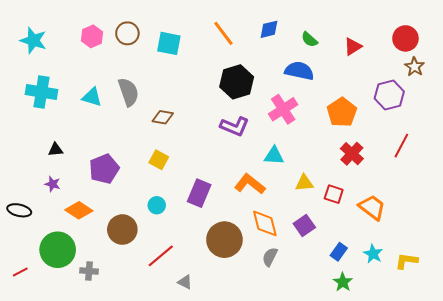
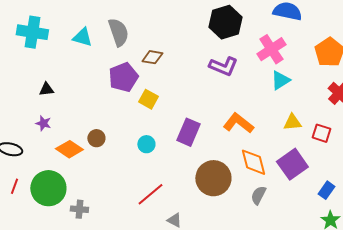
cyan triangle: (274, 156) -> (280, 80), moved, turned -35
purple pentagon: (104, 169) -> (123, 77), moved
purple square: (304, 225) -> (292, 164), size x1.4
brown circle: (122, 230) -> (96, 138), moved, size x0.6
red line: (20, 272) -> (14, 186), moved, turned -42

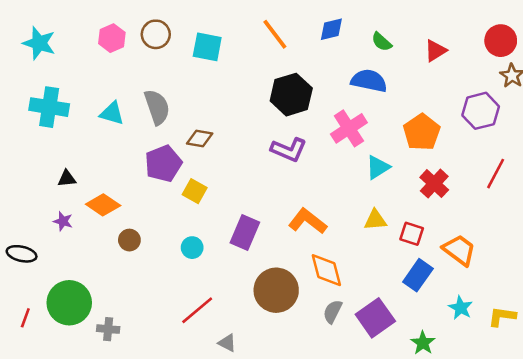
cyan triangle: (280, 80) -> (378, 167), moved
orange diamond: (69, 149) -> (103, 205), moved
purple square: (292, 164) -> (375, 318), moved
red line: (14, 186) -> (25, 318), moved
blue rectangle: (326, 190) -> (418, 275), moved, size x1.4

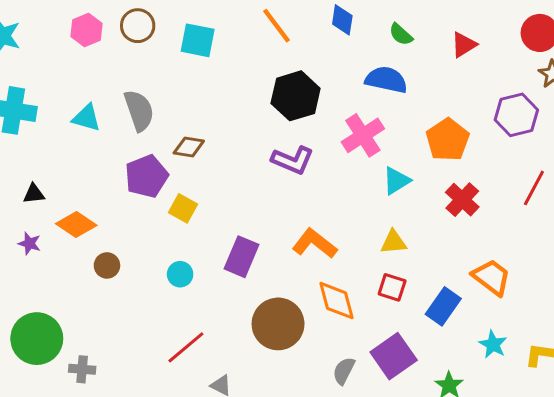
blue diamond: (331, 29) -> (342, 20), turned -68
red square: (412, 234) -> (392, 287), moved
gray semicircle: (333, 312) -> (344, 371), moved

